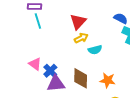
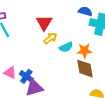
brown diamond: (81, 78) -> (85, 69), moved
orange star: (108, 80) -> (84, 51), moved

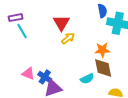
blue semicircle: (85, 11) -> (102, 11), turned 64
cyan semicircle: (66, 47) -> (87, 79), moved

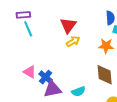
orange star: (102, 50) -> (106, 46), moved
cyan semicircle: (87, 79) -> (78, 91), moved

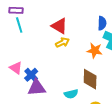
red triangle: (68, 25) -> (59, 26), turned -42
cyan semicircle: (78, 91) -> (71, 94), moved

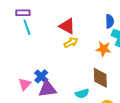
pink triangle: (16, 68) -> (25, 84), moved, turned 40

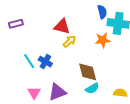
cyan line: (27, 27) -> (29, 61), moved
blue cross: (41, 76) -> (45, 62), moved
brown diamond: (100, 78) -> (88, 72), moved

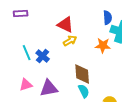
cyan semicircle: (92, 88) -> (84, 91), turned -96
pink triangle: (34, 93) -> (26, 85), turned 32

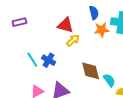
blue semicircle: (108, 18) -> (94, 13), moved
orange star: (103, 46) -> (102, 30), moved
cyan semicircle: (84, 91) -> (109, 80), moved

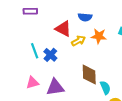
blue semicircle: (94, 13) -> (85, 17), moved, turned 96
red triangle: (65, 25) -> (63, 29), moved
orange star: (102, 30) -> (99, 36), moved

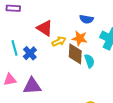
blue semicircle: (85, 17) -> (86, 19), moved
brown diamond: (89, 75) -> (75, 54), moved
cyan semicircle: (105, 88) -> (89, 61), moved

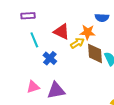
orange star: (80, 38) -> (88, 32), moved
cyan line: (15, 48) -> (34, 40), moved

